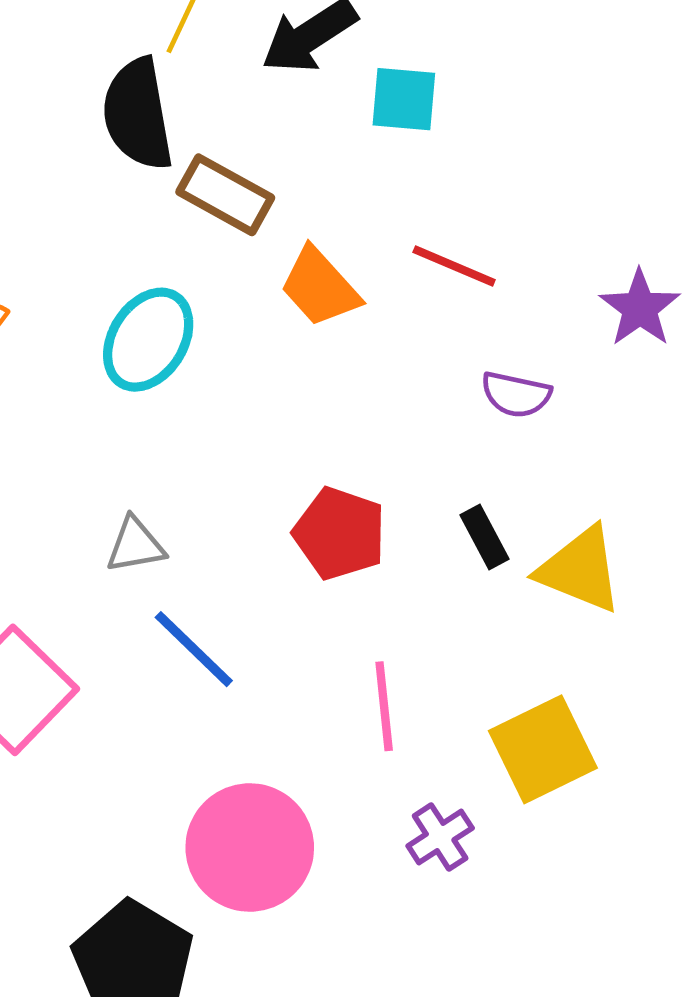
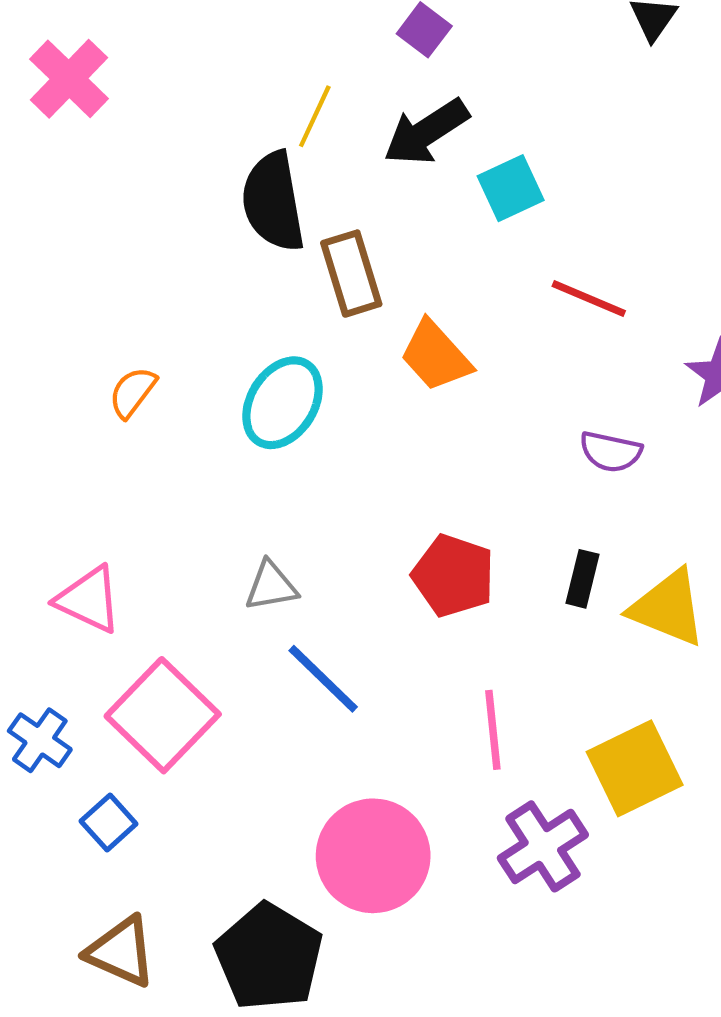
cyan square: (404, 99) -> (511, 188), turned -30
brown rectangle: (225, 195) -> (351, 274), turned 44
red line: (454, 266) -> (589, 299), moved
black rectangle: (484, 537) -> (582, 579), turned 42
purple cross: (440, 837) -> (543, 846), size x1.5

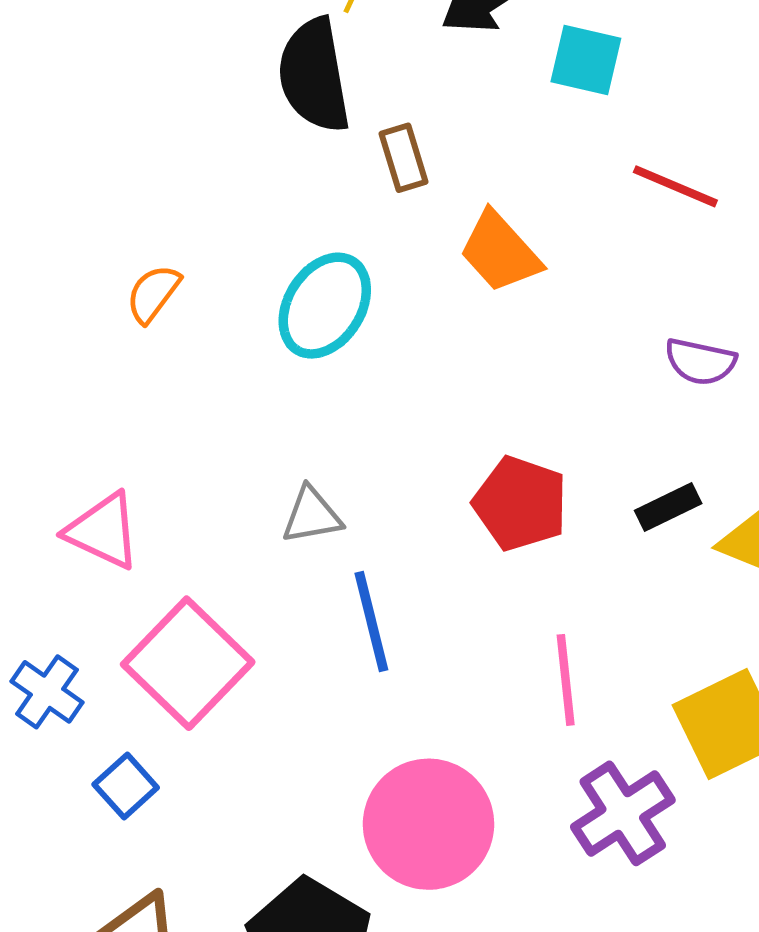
cyan square: (511, 188) -> (586, 60), turned 38
brown rectangle: (351, 274) -> (403, 158), size x0.7
black rectangle: (582, 579) -> (668, 507), turned 50
blue line: (323, 679) -> (371, 621), turned 32

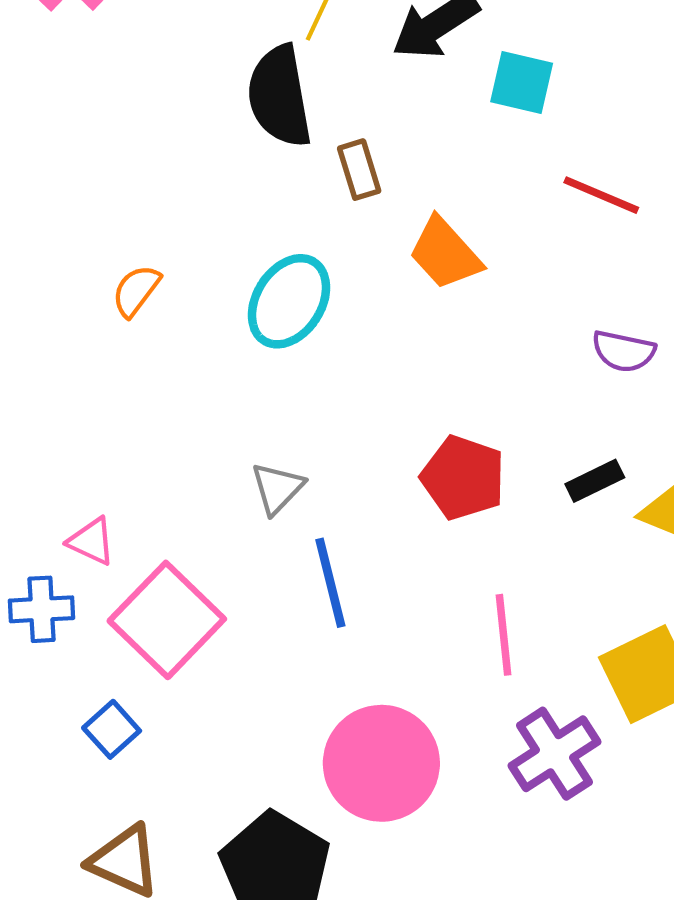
gray triangle: (312, 515) -> (277, 488), turned -36
pink triangle: (103, 531) -> (91, 541), moved, size x0.7
blue cross: (47, 692) -> (42, 609), moved, turned -38

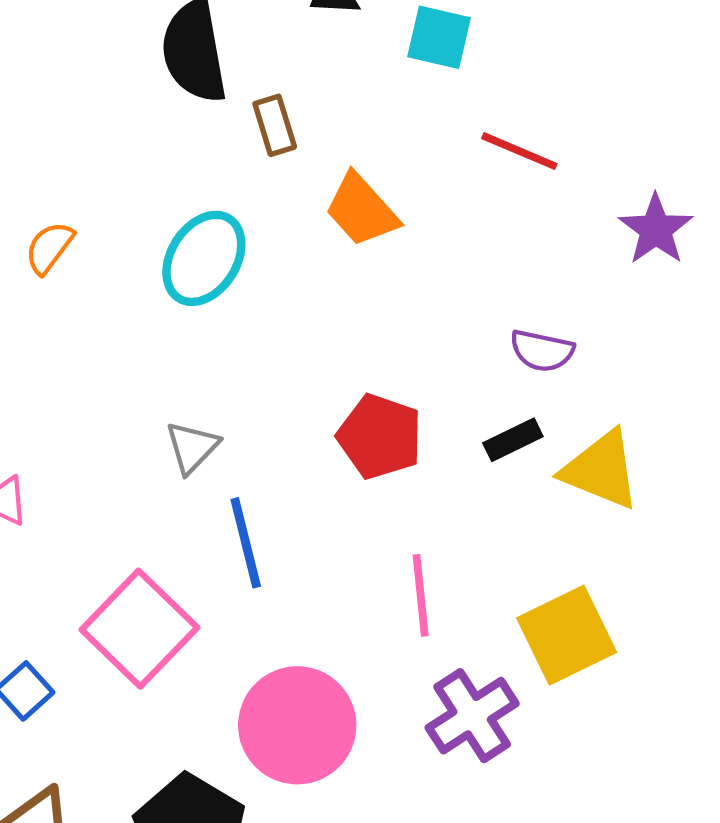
purple semicircle: (624, 351) -> (542, 351), moved
pink square: (167, 620) -> (139, 629), moved

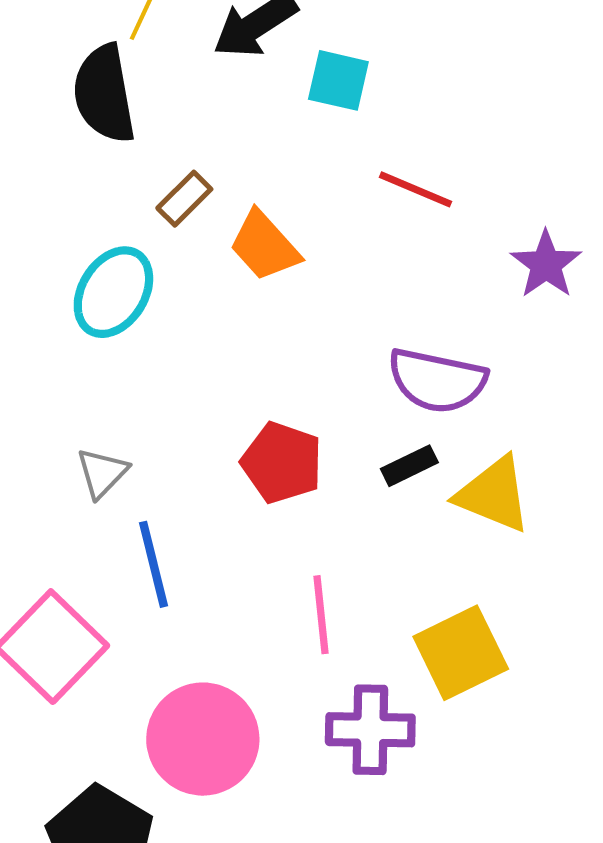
brown rectangle: (275, 125) -> (184, 199), moved, turned 62
purple semicircle: (542, 351) -> (437, 380), size x1.6
purple cross: (472, 716) -> (370, 730), turned 34

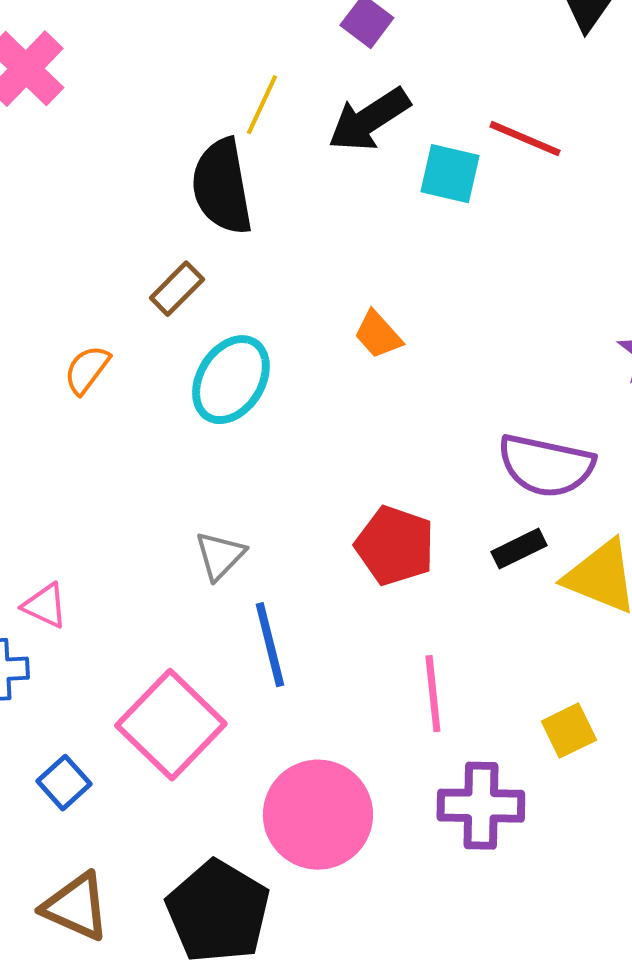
red line: (416, 189) -> (525, 139), moved
brown rectangle: (184, 199) -> (177, 289), moved
orange trapezoid: (264, 246) -> (378, 335), size x0.7
yellow square: (461, 653) -> (569, 731), size x0.6

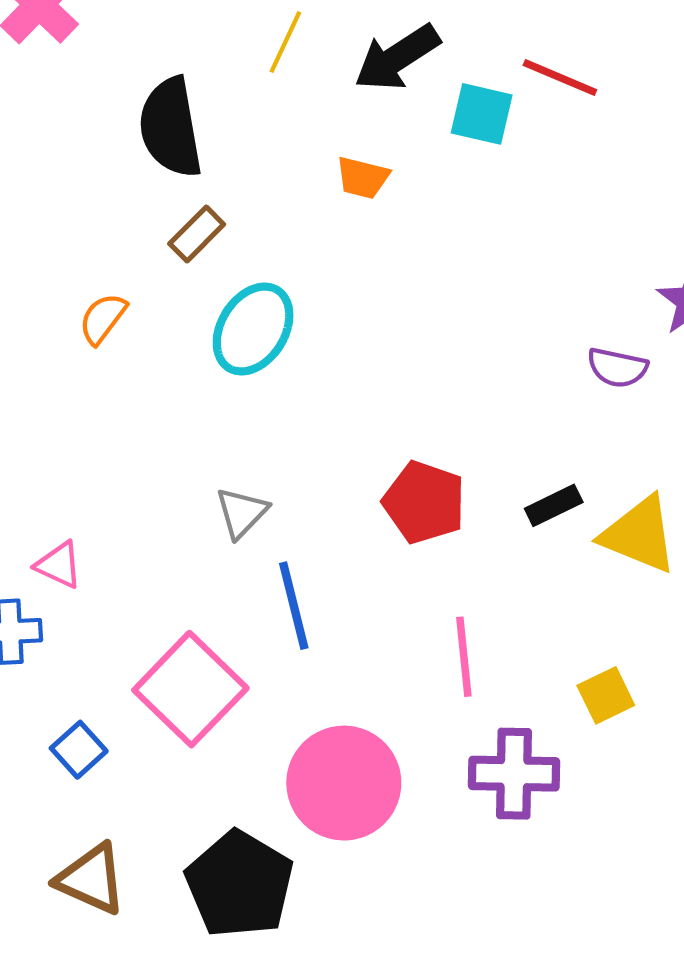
black semicircle: (222, 187) -> (171, 128), moved
orange trapezoid: (378, 335) -> (363, 178), moved, turned -34
purple semicircle: (546, 466) -> (617, 368), moved, size x0.6

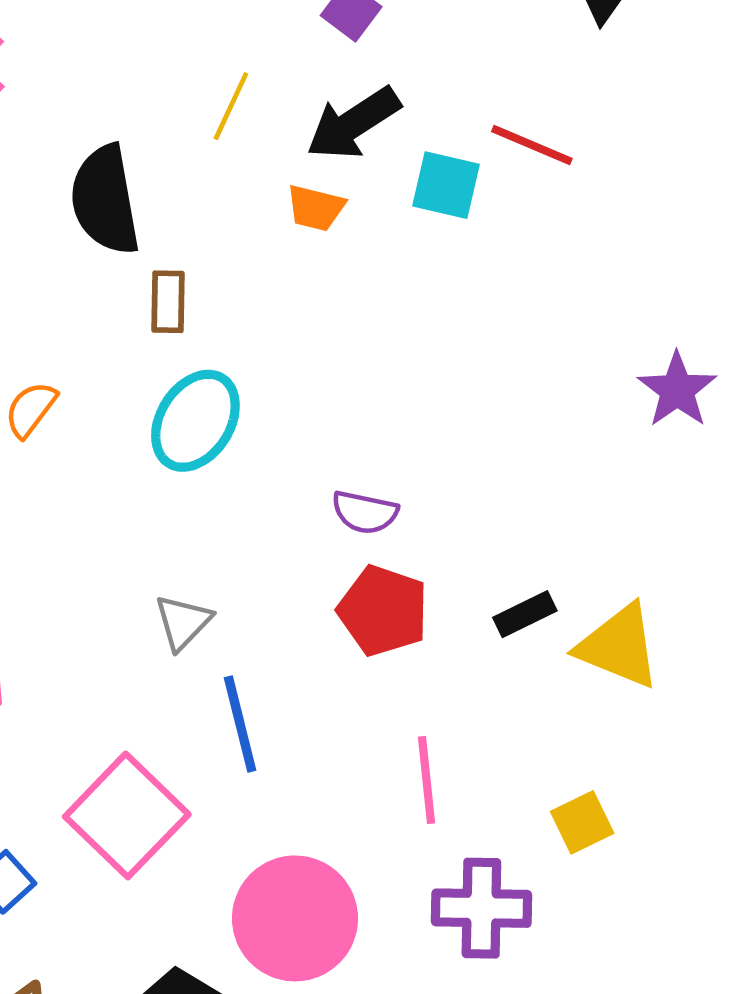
orange trapezoid: (363, 178) -> (316, 208), moved
brown rectangle: (197, 234) -> (168, 302), moved, turned -44
purple semicircle: (617, 368) -> (365, 512), moved

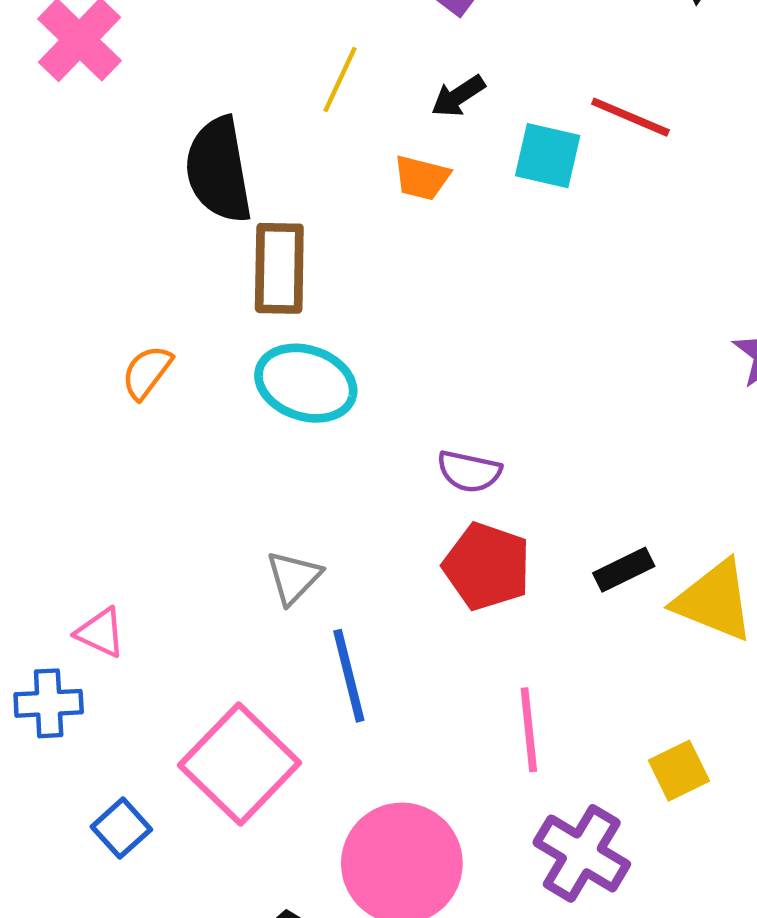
black arrow: (353, 123) -> (458, 96), size x0.6
brown rectangle: (168, 302) -> (279, 268), size x1.5
cyan ellipse: (195, 421) -> (306, 383), turned 76
purple cross: (481, 908) -> (582, 853), turned 30

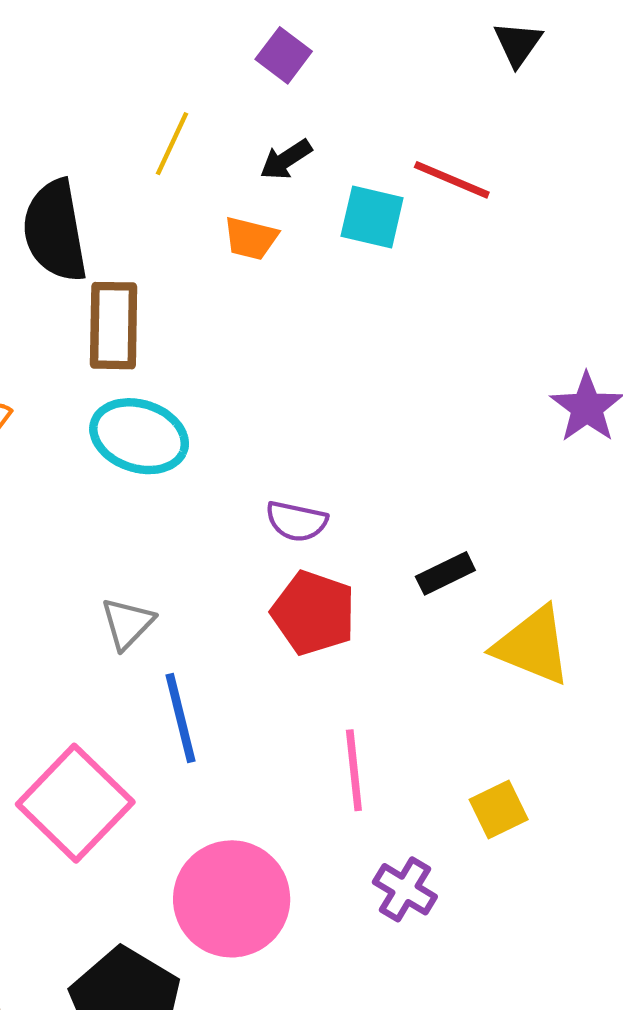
black rectangle: (624, 570) -> (445, 573), moved
purple cross: (582, 853) -> (405, 889), size x0.7

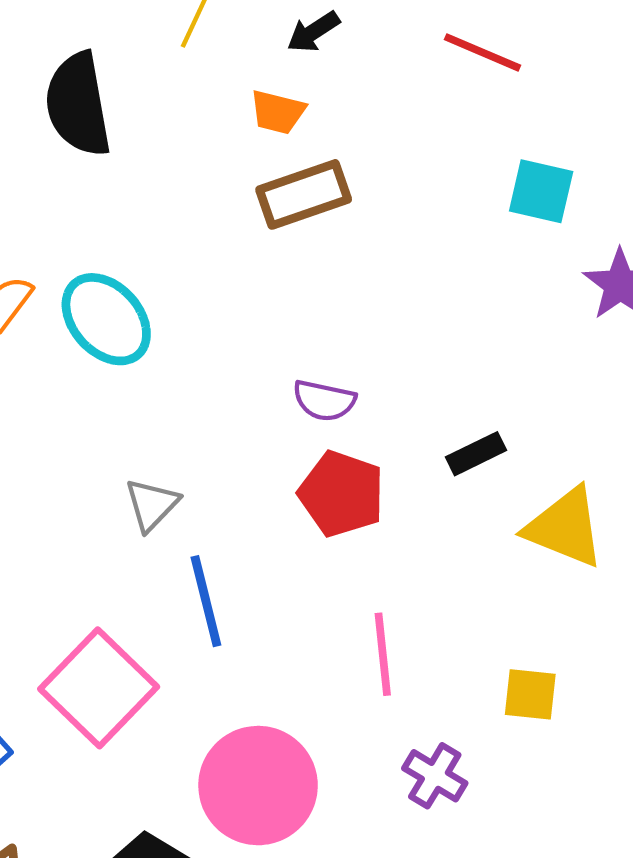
cyan square: (372, 217) -> (541, 191), moved
brown rectangle: (114, 326) -> (304, 194), moved, turned 70
cyan ellipse: (139, 436) -> (106, 319), moved, turned 30
yellow square: (499, 810) -> (530, 694), turned 32

